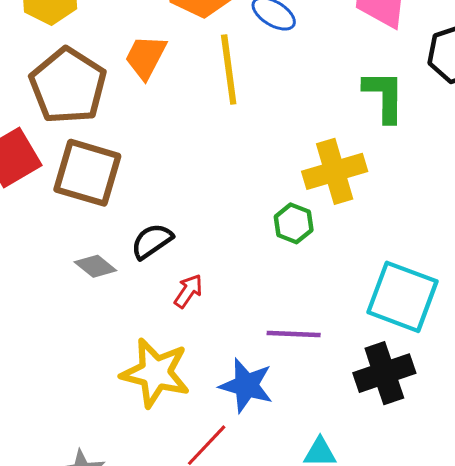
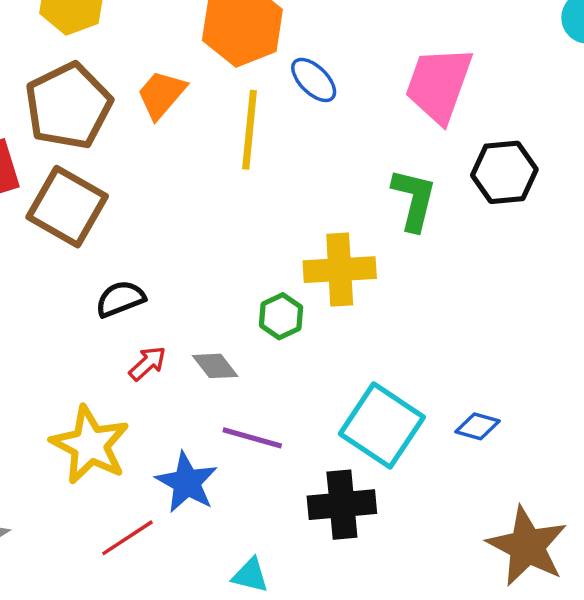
gray diamond: (95, 266) -> (215, 366), moved

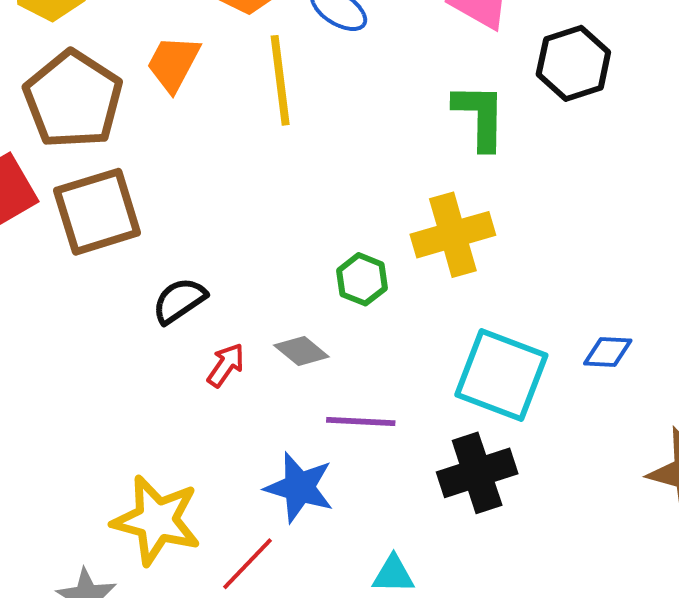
brown square: (67, 207) -> (97, 212), turned -34
yellow cross: (340, 270) -> (453, 235), moved
yellow star: (90, 445) -> (157, 520), moved

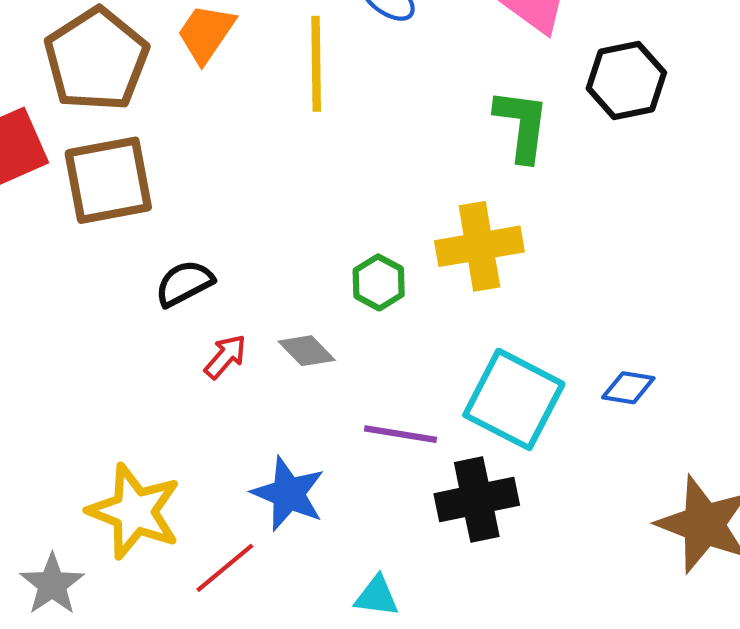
purple line: (361, 422) -> (400, 434), moved

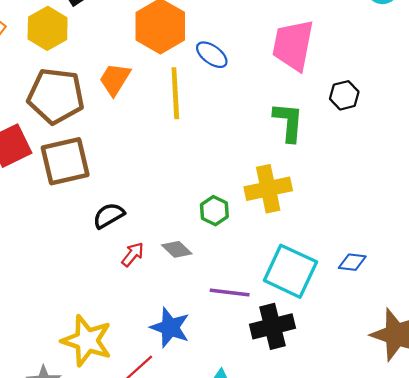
brown pentagon: (96, 59) -> (56, 96), turned -30
black hexagon: (626, 80) -> (344, 95), size x0.7

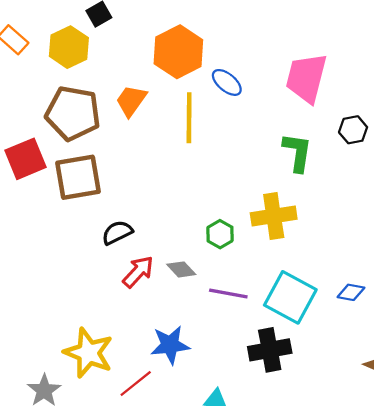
red arrow: (133, 254) -> (138, 272), size x1.4
purple line: (230, 293) -> (228, 294), moved
blue star: (170, 327) -> (170, 345), turned -30

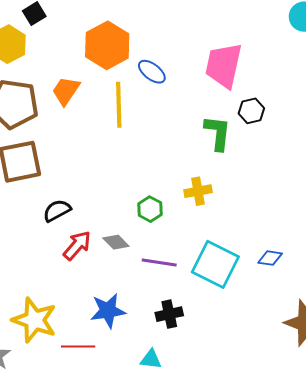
black hexagon: (353, 130) -> (251, 111), moved
yellow cross: (274, 216) -> (198, 191), size x0.7
black cross: (270, 350) -> (169, 314), moved, size x0.7
red line: (136, 383) -> (78, 347), turned 40

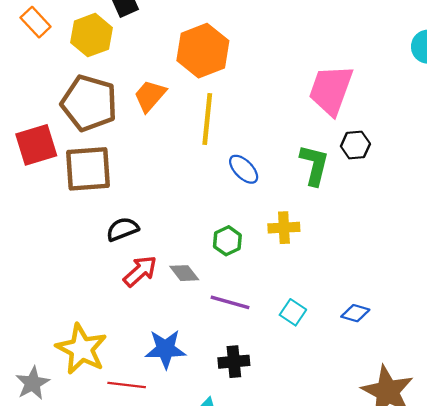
blue ellipse: (152, 72) -> (244, 169), moved
cyan square: (215, 264) -> (293, 312), size x0.5

